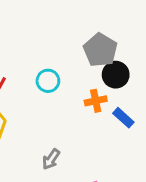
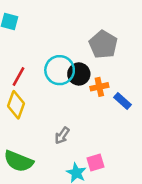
black circle: (116, 75) -> (79, 74), moved
cyan circle: (48, 81) -> (60, 70), size x1.5

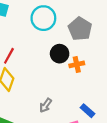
cyan circle: (60, 70) -> (43, 18), moved
blue rectangle: (122, 101) -> (88, 111), moved

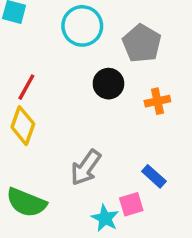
orange cross: (77, 64) -> (157, 101), moved
gray arrow: (46, 105) -> (86, 168), size x1.5

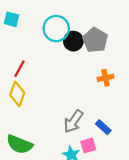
black circle: (108, 84) -> (73, 41), moved
gray arrow: (86, 168) -> (73, 121), moved

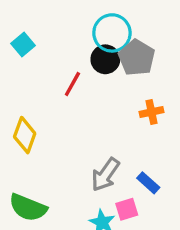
cyan square: (11, 19) -> (23, 44), moved, turned 35
cyan circle: (56, 28) -> (112, 33), moved
red line: (19, 69) -> (72, 84), moved

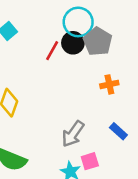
red line: (72, 84) -> (52, 51), moved
blue rectangle: (148, 183) -> (118, 131), moved

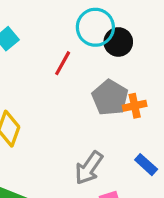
gray pentagon: (98, 41) -> (110, 98), moved
black circle: (73, 43) -> (118, 42), moved

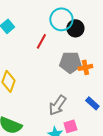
gray pentagon: (110, 98) -> (70, 62), turned -30

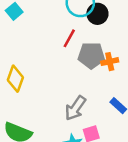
red line: (41, 41) -> (69, 38), moved

